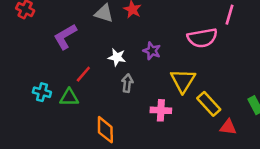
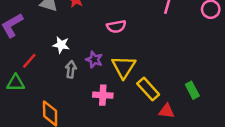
pink semicircle: (202, 38) -> (116, 26), moved, size x0.7
purple star: (152, 51) -> (94, 60), moved

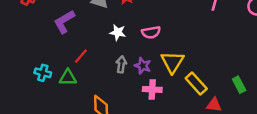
pink semicircle: (116, 26) -> (151, 32), moved
white star: (61, 45) -> (118, 32), moved
purple star: (94, 60) -> (143, 66), moved

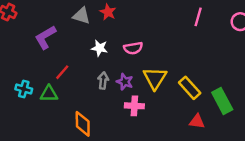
yellow rectangle: (196, 84) -> (190, 88), moved
green rectangle: (239, 85) -> (222, 101), size x1.5

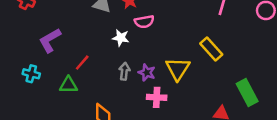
purple L-shape: (45, 37) -> (50, 40), moved
pink semicircle: (133, 48) -> (144, 22), moved
yellow rectangle: (190, 88) -> (211, 49), moved
cyan cross: (24, 89) -> (31, 74), moved

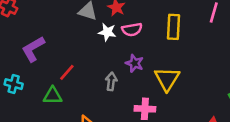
white star: (121, 38) -> (107, 32), moved
yellow rectangle: (211, 49) -> (174, 27), moved, turned 45
purple star: (147, 73) -> (135, 63), moved

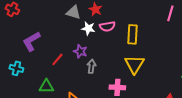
yellow rectangle: (174, 27) -> (132, 34), moved
purple star: (135, 63) -> (80, 51), moved
green triangle: (53, 96) -> (46, 86), moved

